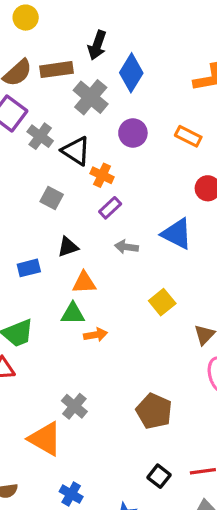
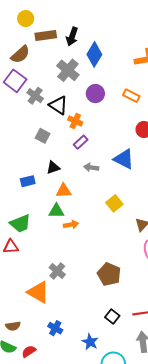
brown rectangle: (56, 70) -> (46, 35), moved

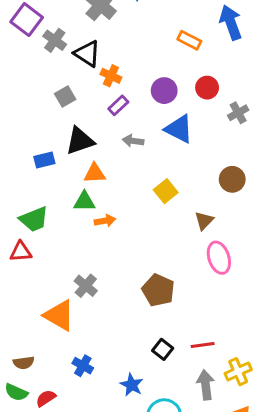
purple circle: (95, 94) -> (164, 91), moved
gray square: (43, 136) -> (65, 96), turned 32
black triangle: (53, 168) -> (80, 141), size x1.5

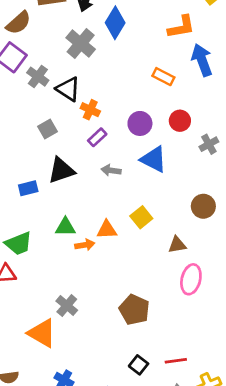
orange triangle: (95, 173) -> (107, 230), moved
brown triangle: (204, 221) -> (177, 245), turned 36
pink ellipse: (219, 258) -> (191, 279), turned 32

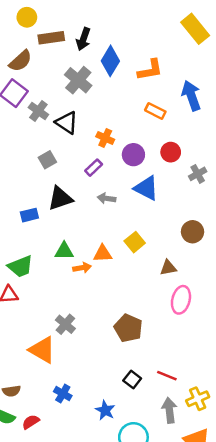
orange L-shape: (181, 27) -> (150, 70), moved
orange cross: (90, 110) -> (105, 138), moved
red line: (176, 361) -> (167, 376), turned 30

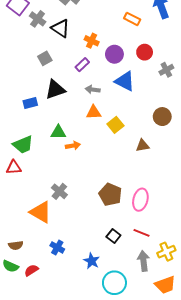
orange triangle: (103, 254) -> (94, 112), moved
pink ellipse: (181, 300) -> (140, 200), moved

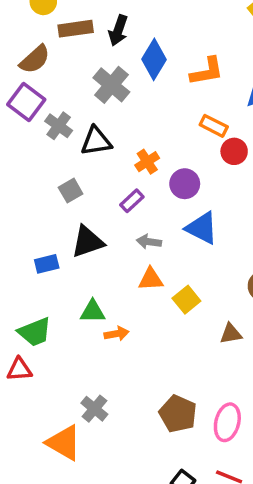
black triangle: (60, 28) -> (96, 141), turned -42
orange cross: (92, 41) -> (147, 162), turned 32
red circle: (145, 52) -> (234, 151), moved

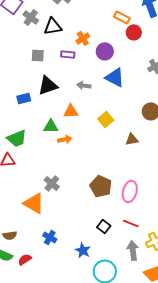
gray square: (71, 191) -> (38, 55), turned 32
purple rectangle: (132, 201) -> (68, 54), moved, turned 48
orange triangle: (151, 279) -> (71, 111), moved

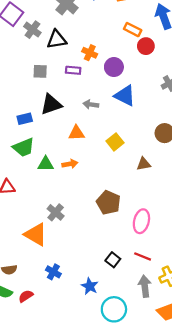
orange cross: (83, 38) -> (90, 53), turned -32
green triangle: (51, 126) -> (46, 164), moved
green trapezoid: (17, 138) -> (24, 147), moved
brown pentagon: (101, 186) -> (108, 202), moved

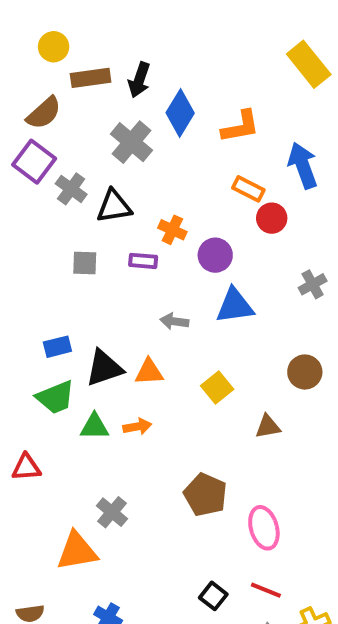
blue triangle: (125, 96) -> (235, 306), turned -35
black triangle: (51, 104) -> (104, 368), moved
pink ellipse: (141, 221) -> (264, 528), turned -30
orange triangle: (36, 234) -> (77, 551), turned -40

